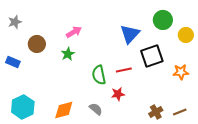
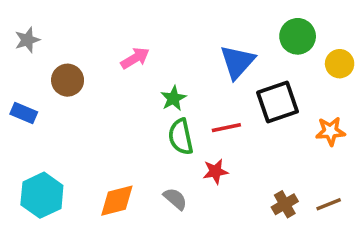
green star: (68, 54) -> (173, 98), moved

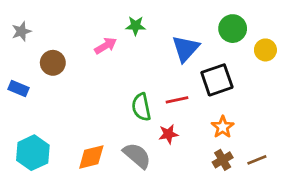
green star: (173, 98) -> (136, 26), moved, turned 30
orange star: (330, 131) -> (223, 127), moved, turned -30
gray semicircle: (175, 199) -> (137, 156), size x1.5

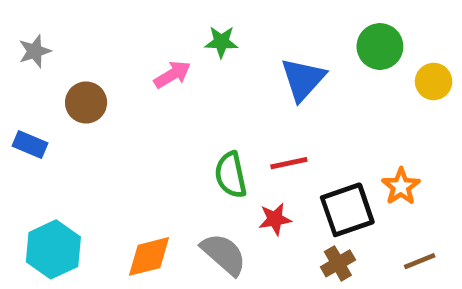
black square: (217, 80) -> (347, 210), moved
orange star: (223, 127) -> (401, 186), moved
brown cross: (223, 160) -> (338, 263), moved

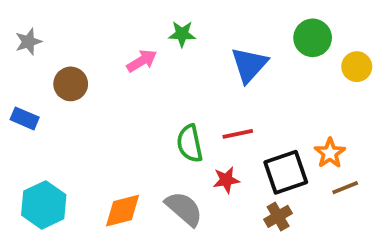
brown line: (420, 261) -> (345, 188), moved

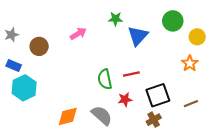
green star: (182, 34) -> (115, 19), moved
gray star: (28, 42) -> (11, 35), moved
orange star: (330, 153) -> (190, 63), moved
cyan hexagon: (44, 205) -> (24, 88), moved

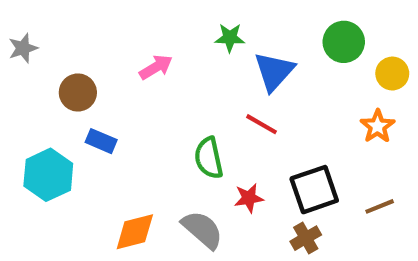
gray star: (11, 35) -> (23, 48), moved
blue rectangle: (14, 65) -> (101, 141), moved
red line: (131, 74) -> (261, 124), moved, turned 42

